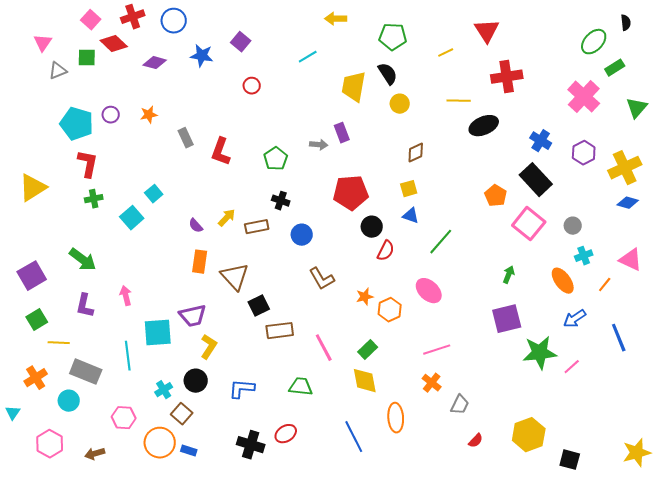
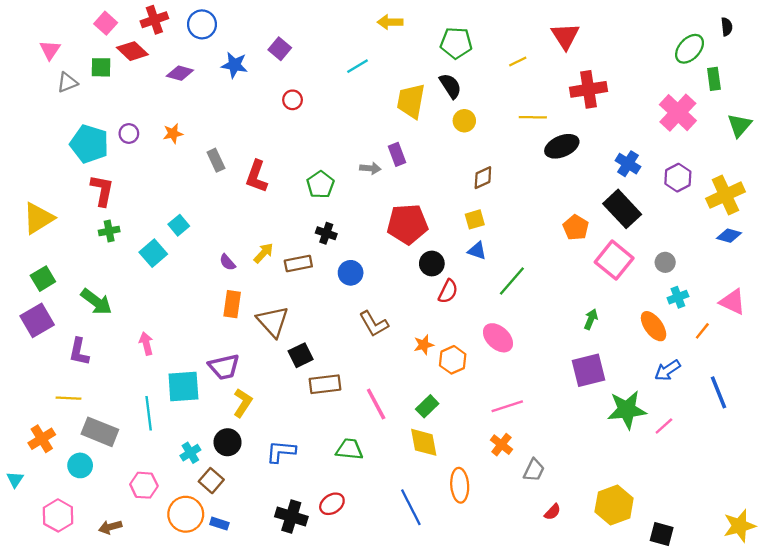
green rectangle: (615, 68) -> (714, 79), turned -66
purple L-shape: (85, 306) -> (79, 352), moved
green square: (37, 320) -> (43, 279), moved

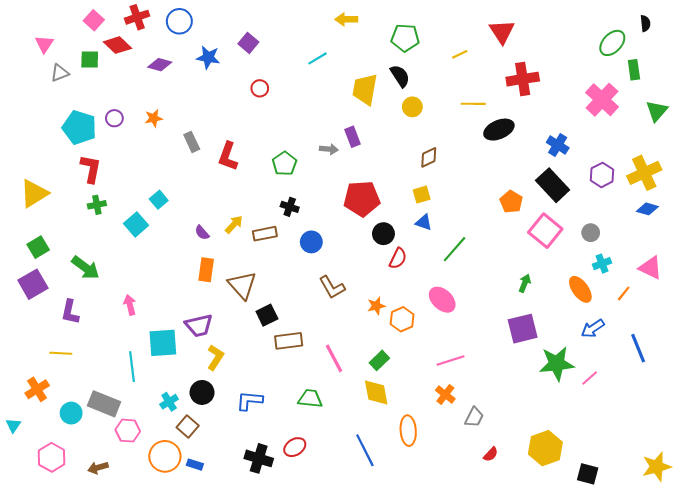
purple hexagon: (678, 178) -> (602, 175), moved
gray rectangle: (100, 432) -> (104, 404), moved

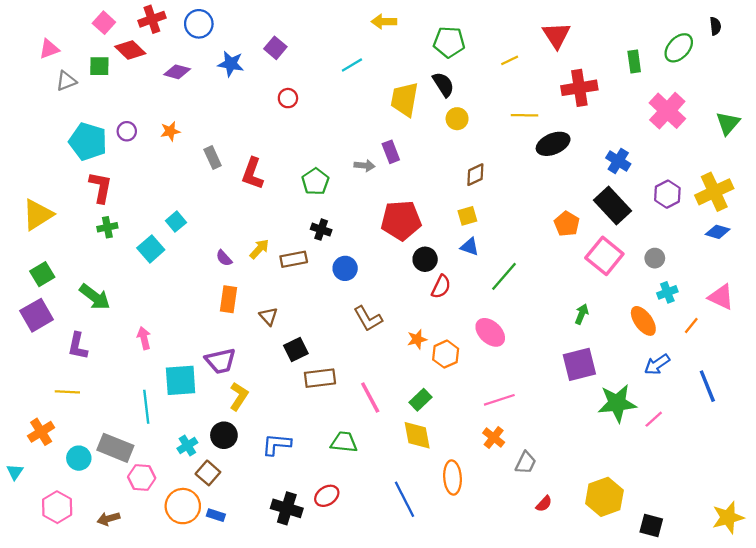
pink triangle: (44, 44) -> (49, 49), turned 36
green rectangle: (634, 70) -> (634, 62), moved
brown triangle: (242, 285) -> (269, 316), size x0.6

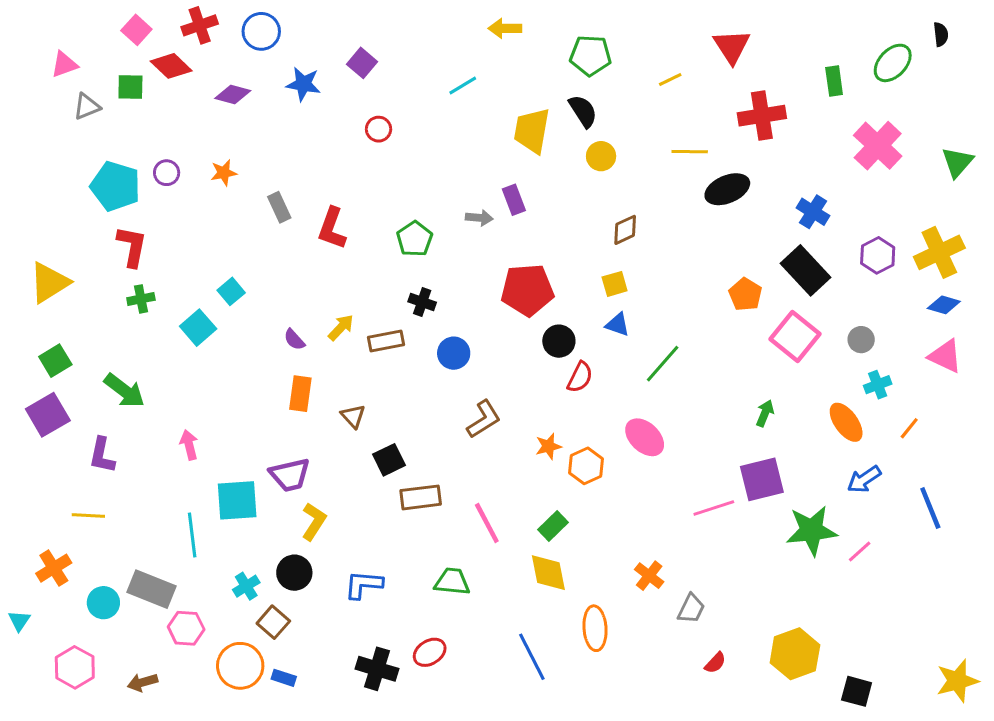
pink triangle: (721, 297) -> (945, 356), moved
brown L-shape: (368, 319) -> (484, 419), turned -92
pink line: (499, 400) -> (714, 508), moved

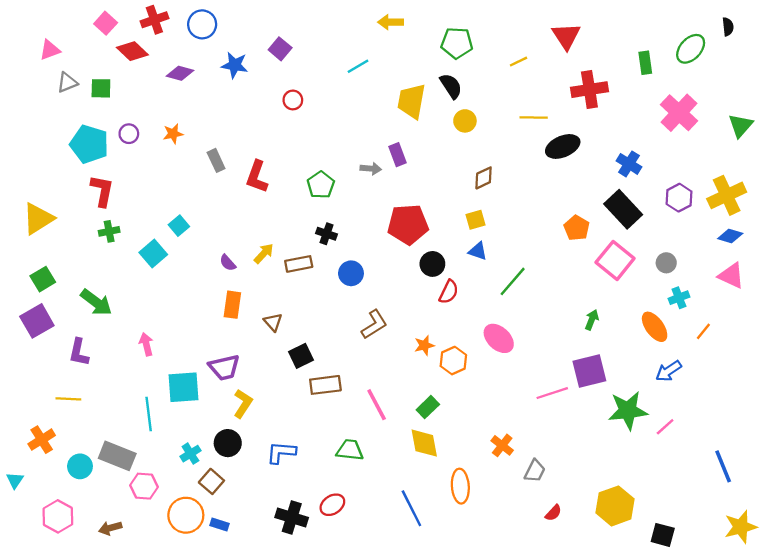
green square: (130, 87) -> (101, 88), moved
blue line: (930, 508) -> (723, 466), moved

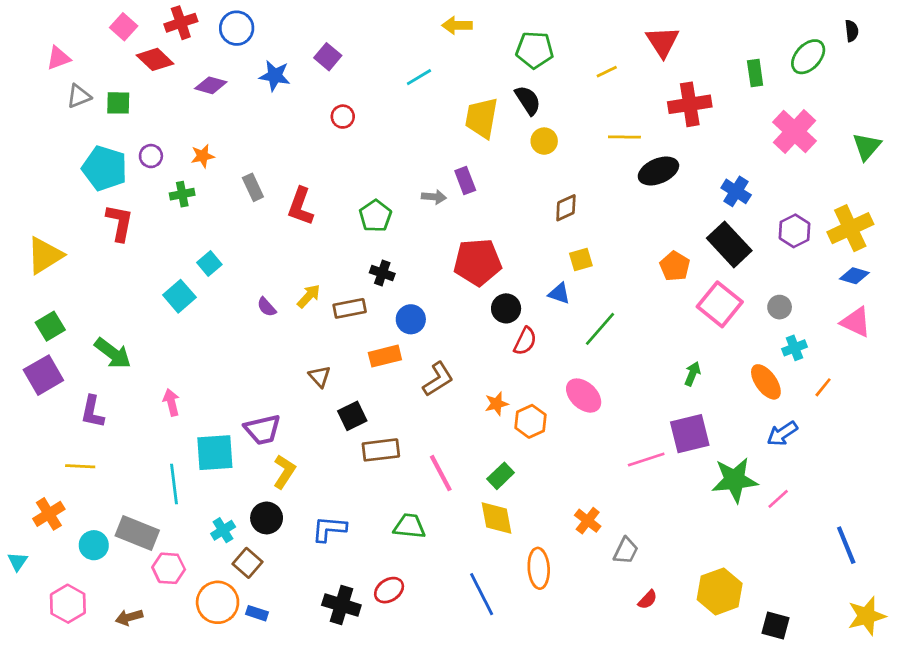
yellow square: (475, 220) -> (581, 259), moved
green cross: (109, 231) -> (182, 194), moved
orange rectangle: (232, 305) -> (385, 356), moved, turned 68

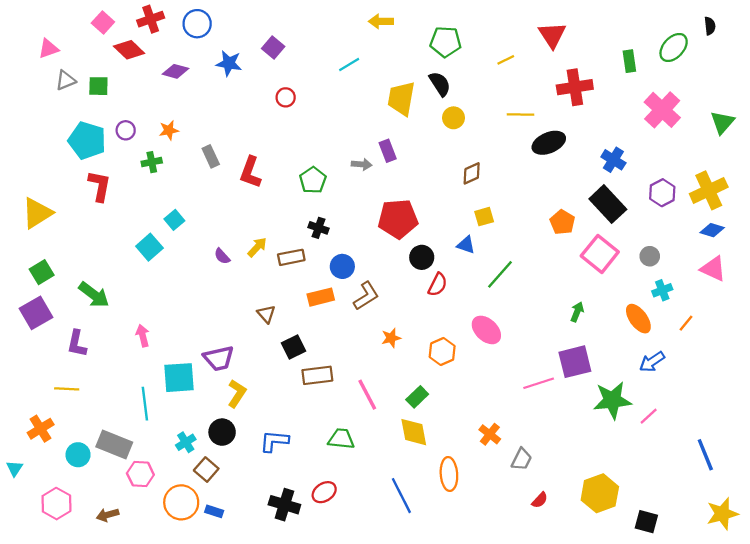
brown L-shape: (438, 379) -> (366, 296), moved
orange star: (497, 404) -> (391, 338), moved

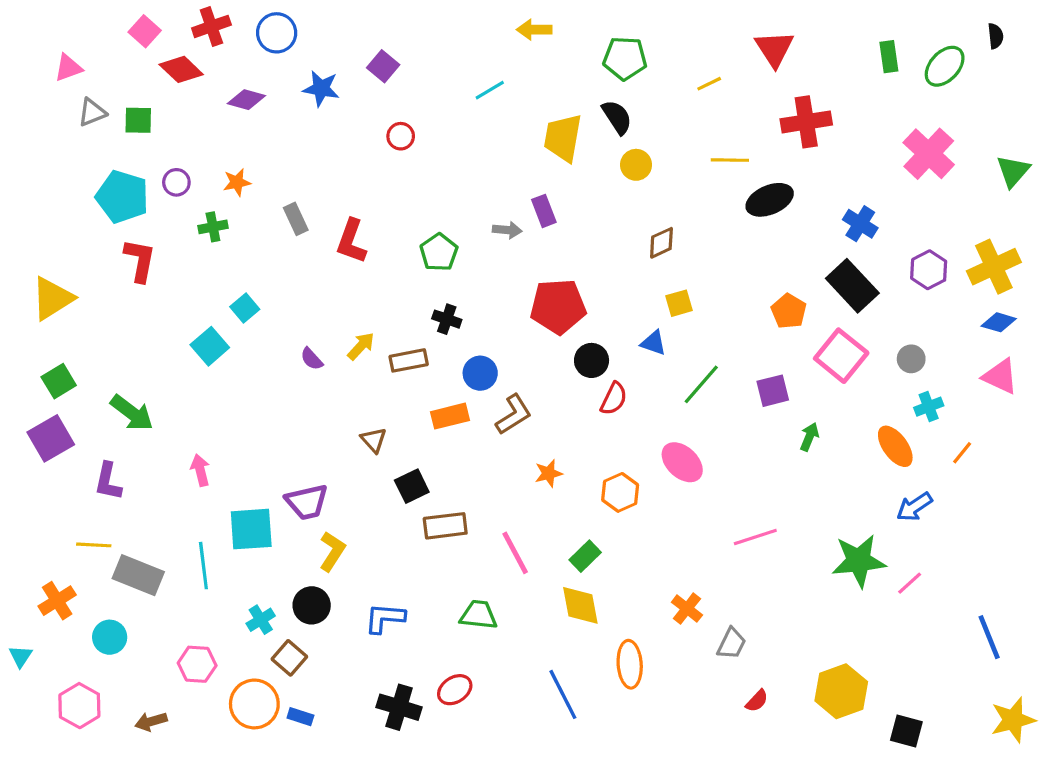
green rectangle: (629, 61) -> (889, 57), moved
purple square: (575, 362) -> (773, 391), moved, size x0.7
gray rectangle: (114, 445) -> (138, 575), moved

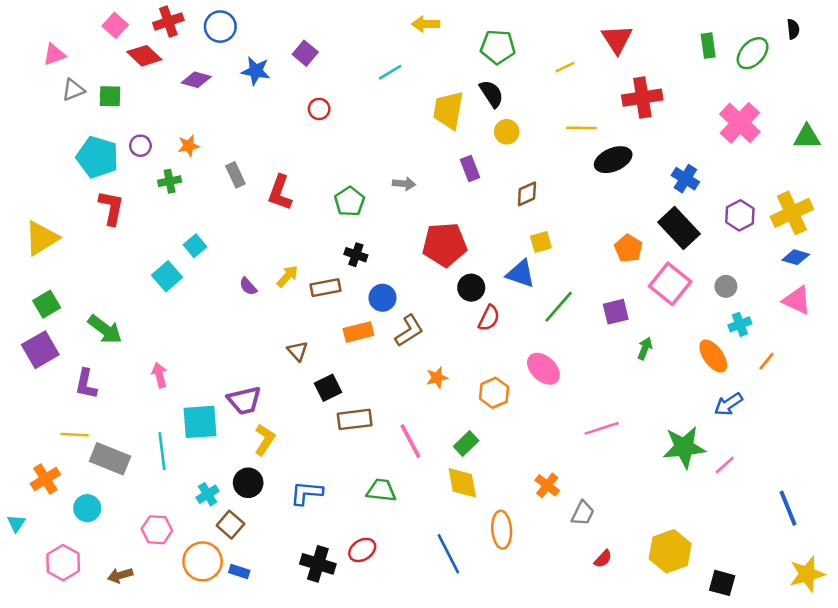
green triangle: (1013, 171) -> (807, 137), turned 48
purple rectangle: (544, 211) -> (470, 169), moved
blue triangle: (654, 343) -> (521, 274), size x1.4

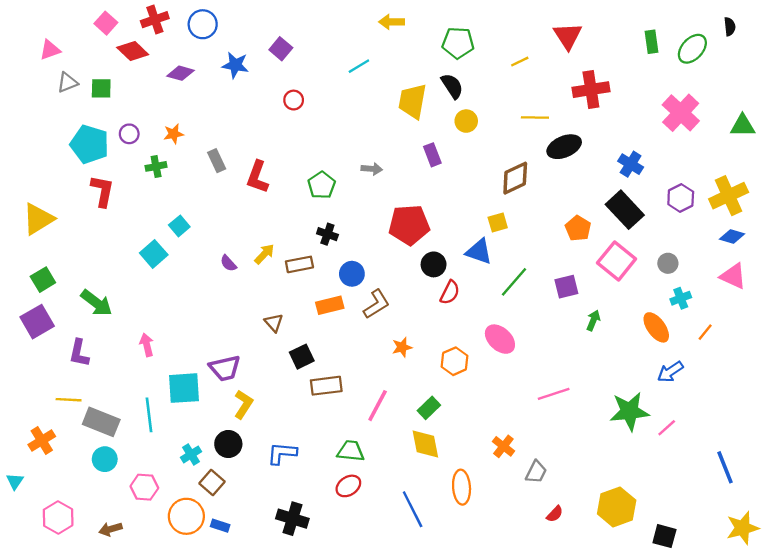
brown diamond: (527, 194) -> (515, 178), moved, size x1.4
pink line: (410, 441) -> (378, 406), turned 56
cyan circle: (87, 508) -> (105, 459), moved
red ellipse: (362, 550) -> (348, 486), moved

